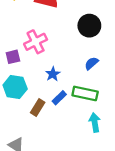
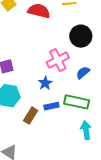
pink cross: (36, 42) -> (58, 60), moved
blue rectangle: (59, 98) -> (51, 106), turned 32

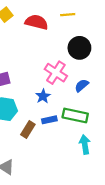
pink cross: (58, 60) -> (56, 73), turned -30

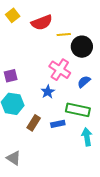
yellow line: (68, 15) -> (64, 35), moved
red semicircle: (37, 22) -> (42, 22), turned 145
blue rectangle: (49, 120) -> (58, 124), moved

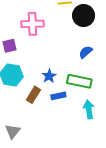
pink cross: (60, 70) -> (32, 24), moved, turned -35
blue star: (48, 92) -> (49, 76), moved
gray triangle: (14, 158) -> (13, 131), turned 35

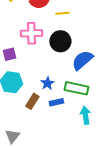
black circle: (84, 16) -> (60, 41), moved
blue semicircle: (86, 52) -> (82, 60), size x1.6

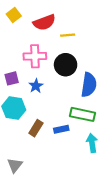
blue semicircle: (82, 60) -> (89, 85), turned 140
blue star: (47, 83) -> (36, 86), moved

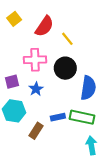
red semicircle: (44, 22) -> (44, 26), turned -35
yellow line: (68, 35) -> (67, 39), turned 56
blue rectangle: (61, 129) -> (58, 117), moved

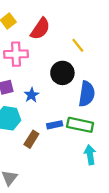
yellow line: (67, 39) -> (78, 45), moved
pink cross: (35, 60) -> (16, 54), moved

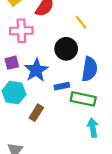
blue star: (31, 95) -> (36, 70), size x1.6
blue rectangle: (55, 125) -> (62, 86), moved

